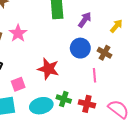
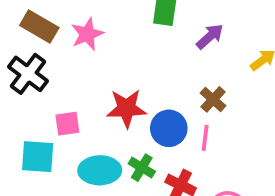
blue circle: (80, 48) -> (169, 128), moved
brown cross: (105, 53) -> (213, 99), moved
red star: (48, 69) -> (127, 108), turned -30

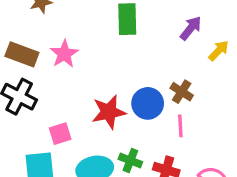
purple arrow: (210, 36) -> (191, 28), moved
blue circle: (169, 128) -> (148, 103), moved

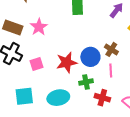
pink square: (60, 134) -> (37, 64), moved
green cross: (130, 160) -> (86, 82), moved, turned -32

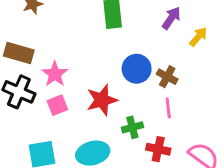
pink star: (39, 27) -> (55, 74), moved
blue circle: (90, 57) -> (137, 69), moved

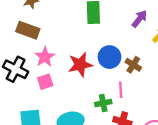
brown rectangle: (19, 53) -> (28, 30), moved
red star: (102, 100) -> (80, 65), moved
pink line: (168, 108) -> (121, 90), moved

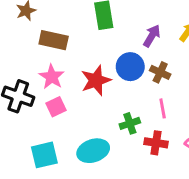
purple arrow: (139, 19) -> (152, 36), moved
brown rectangle: (28, 30) -> (54, 40), moved
pink line: (121, 90) -> (163, 108), moved

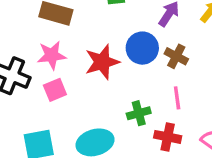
pink star: (52, 77) -> (52, 55), turned 30

